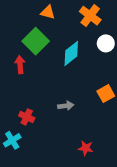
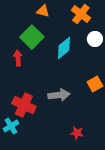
gray arrow: (66, 106) -> (59, 95), size x1.5
red cross: (27, 117) -> (24, 105), size x1.6

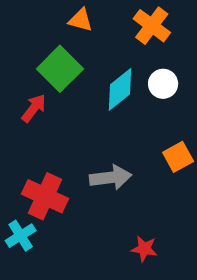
white circle: (95, 39) -> (163, 84), moved
red arrow: (18, 58) -> (34, 108), turned 42

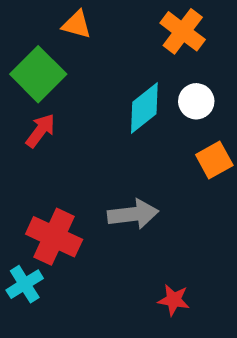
orange triangle: (81, 20) -> (77, 25), moved
green square: (60, 69) -> (38, 74), moved
orange square: (178, 157) -> (214, 160), moved

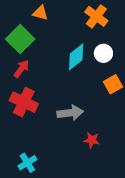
red cross: (54, 237) -> (24, 102), moved
cyan cross: (25, 284) -> (27, 163), moved
red star: (174, 300) -> (92, 140), moved

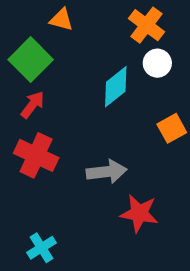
white circle: (103, 53) -> (157, 63), moved
red star: (92, 140) -> (139, 213), size x1.5

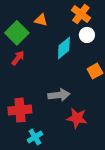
orange triangle: (61, 20) -> (41, 20), moved
red cross: (36, 155) -> (20, 110), moved, turned -30
cyan cross: (42, 248) -> (35, 137), moved

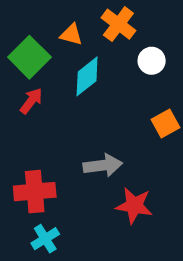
orange cross: (81, 14) -> (118, 24), moved
cyan diamond: (64, 48) -> (87, 76), moved
cyan cross: (35, 137) -> (45, 239), moved

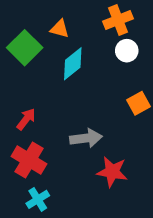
orange cross: (118, 24) -> (118, 20), moved, turned 32
red arrow: (31, 101) -> (26, 119), moved
red cross: (35, 192) -> (29, 160), turned 36

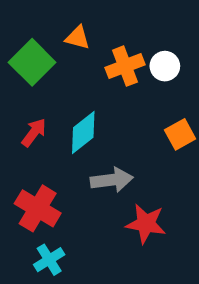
orange cross: (118, 20) -> (125, 66), moved
cyan diamond: (73, 64) -> (83, 133), moved
red arrow: (26, 119) -> (34, 133), moved

